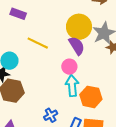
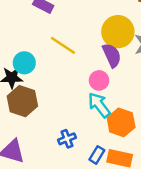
cyan arrow: (72, 86) -> (99, 105), turned -40

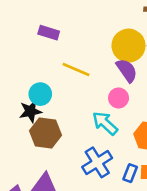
cyan arrow: (99, 105) -> (105, 123), moved
blue cross: (67, 139) -> (97, 162), size x1.6

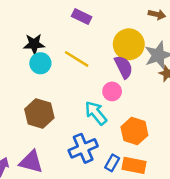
purple rectangle: (49, 33) -> (82, 17), moved
cyan circle: (40, 94) -> (40, 63), moved
black star: (30, 111) -> (34, 44), moved

